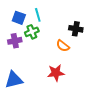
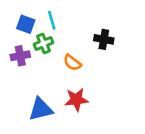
orange semicircle: (63, 46) -> (72, 63), moved
blue triangle: (14, 80) -> (41, 109), moved

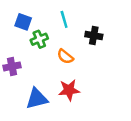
cyan line: (52, 20) -> (64, 19), moved
purple cross: (20, 56) -> (12, 66), moved

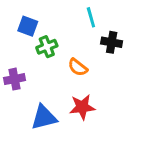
cyan line: (64, 19) -> (91, 17), moved

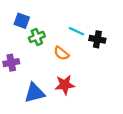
cyan line: (91, 17) -> (76, 31), moved, turned -49
black cross: (112, 42) -> (97, 39), moved

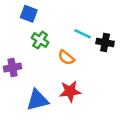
blue square: (22, 21) -> (29, 14), moved
green cross: (37, 37) -> (40, 40), turned -35

